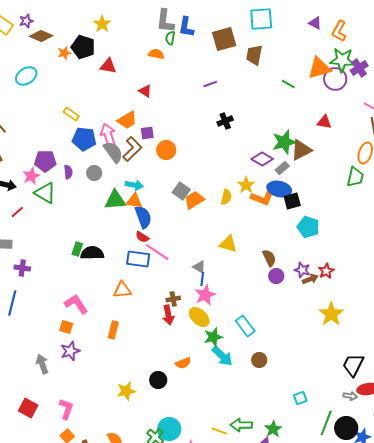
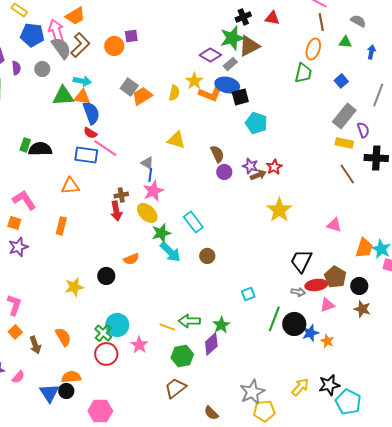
black cross: (225, 121) -> (243, 17), moved
purple square: (147, 133) -> (131, 36), moved

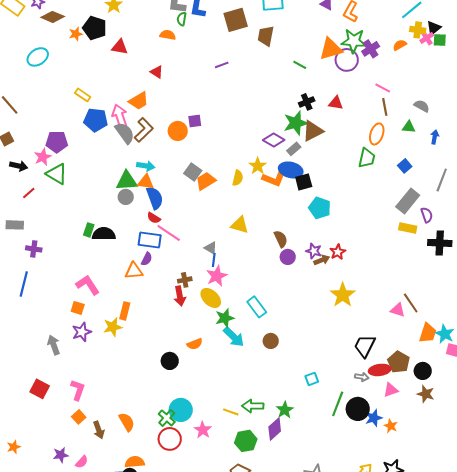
purple semicircle: (16, 68) -> (147, 259), moved, turned 32
gray circle: (42, 69) -> (126, 197), moved
brown line: (347, 174) -> (411, 303), moved
yellow star: (74, 287) -> (113, 327), moved

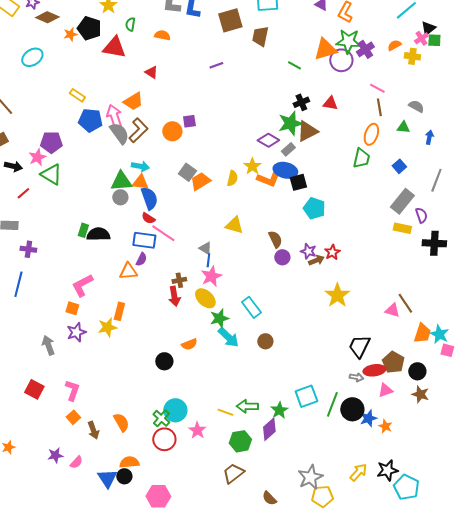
green semicircle: (182, 19) -> (130, 24), moved
yellow cross: (418, 30) -> (412, 56), moved
red triangle: (120, 47) -> (114, 47), size x1.4
pink L-shape: (88, 285) -> (82, 285), turned -85
cyan square: (312, 379) -> (306, 396), moved, size x1.6

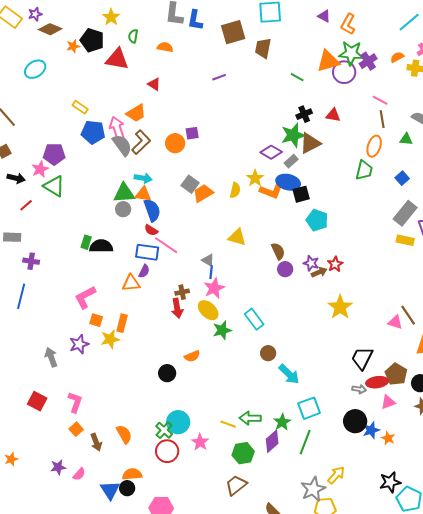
orange square: (72, 308) -> (96, 320), moved
cyan arrow: (228, 337) -> (289, 374), moved
green line: (332, 404) -> (305, 442), moved
yellow arrow: (358, 472) -> (336, 475), moved

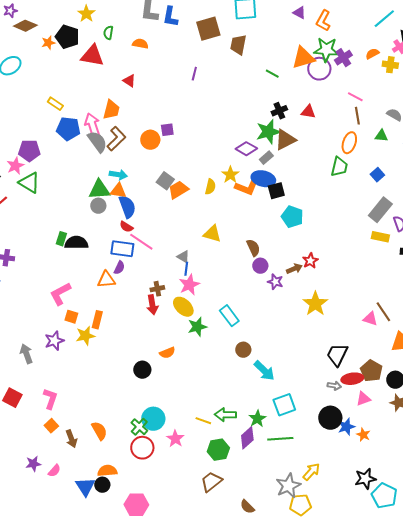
purple line: (219, 77) -> (194, 74), turned -56
orange trapezoid: (136, 113) -> (111, 110), turned -45
purple star: (311, 263) -> (275, 282), moved
green line: (305, 442) -> (280, 439), turned 65

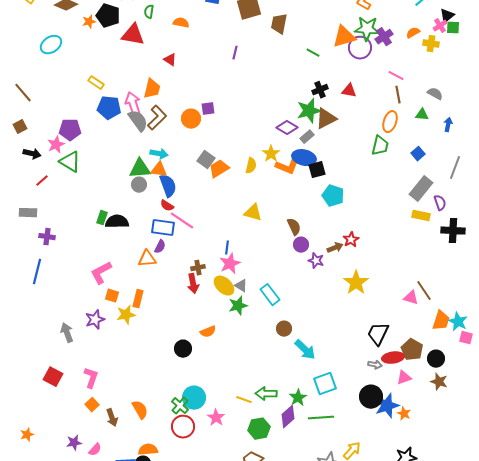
gray triangle: (183, 257) -> (241, 286), moved
blue star: (346, 427) -> (387, 406), size x1.4

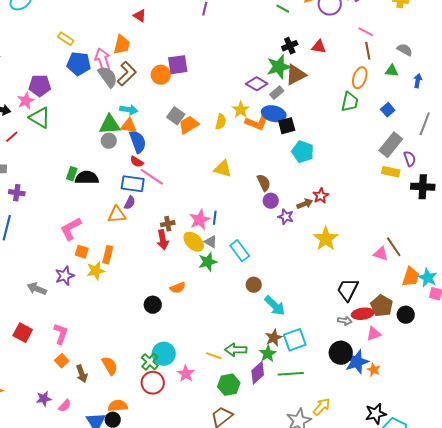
purple square: (208, 109) -> (178, 65), size x1.5
blue line: (227, 248) -> (215, 218), moved
gray arrow: (67, 333) -> (37, 289), turned -48
brown star: (439, 382) -> (274, 338), moved, turned 30

